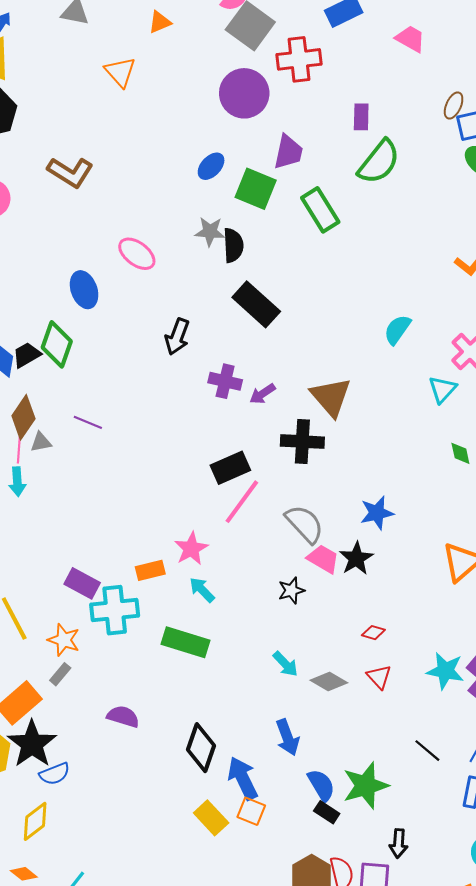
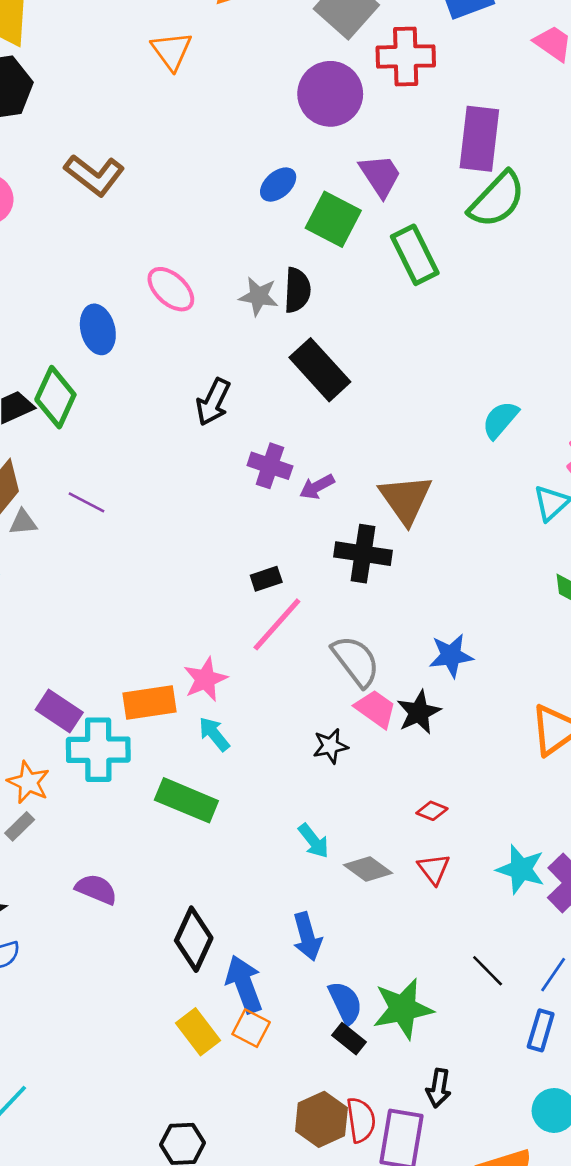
purple rectangle: (361, 117) -> (479, 139), size x1.8
purple trapezoid: (288, 152) -> (380, 176), turned -51
gray star: (210, 232) -> (259, 296), moved
black rectangle: (230, 468) -> (266, 579), size x0.6
orange rectangle: (150, 570) -> (149, 702), size x1.4

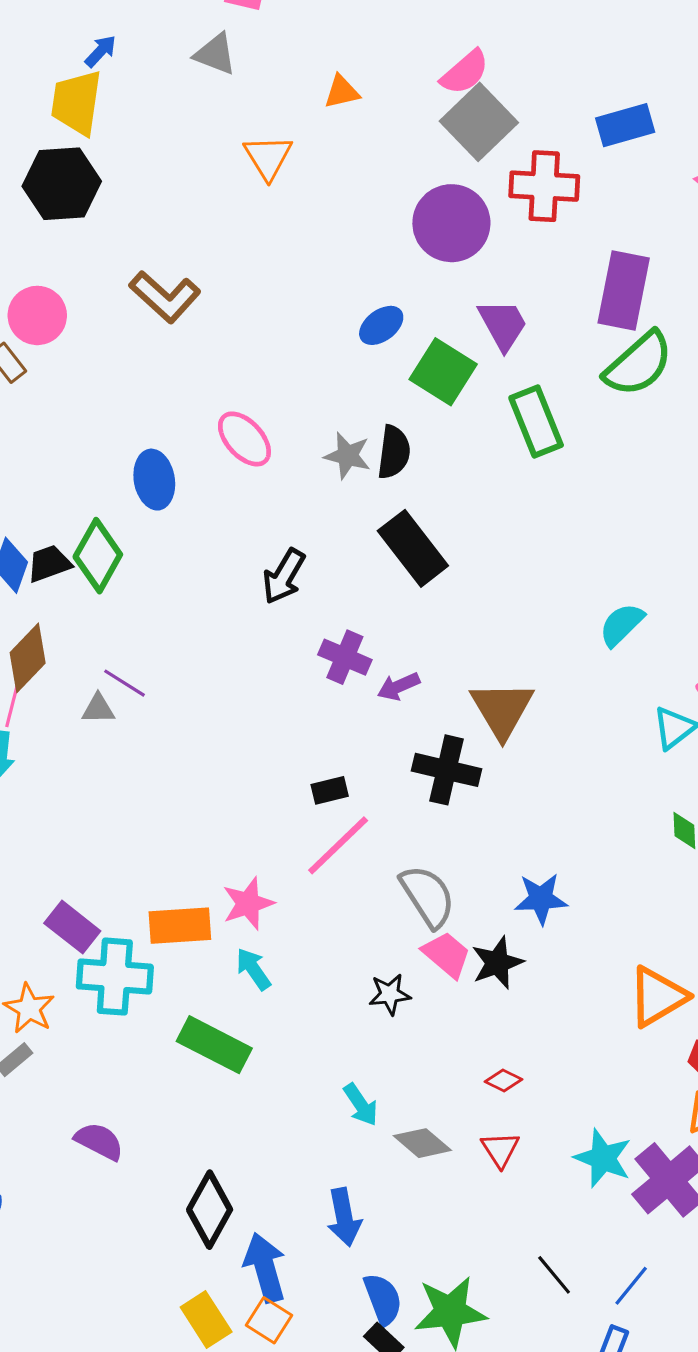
gray triangle: (23, 522) -> (98, 709), moved

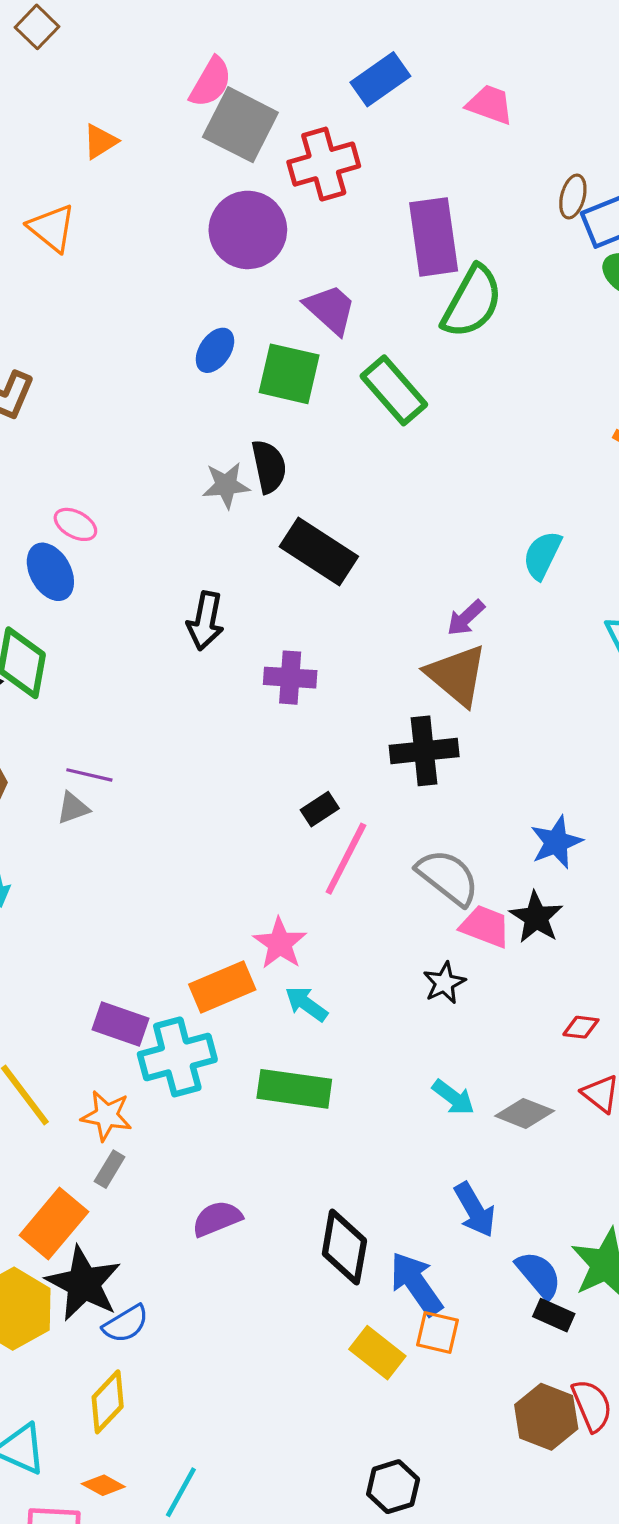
pink ellipse: (244, 439) -> (75, 524), moved, size x0.7
purple arrow: (398, 686) -> (466, 618), moved
purple semicircle: (99, 1141) -> (217, 1219), turned -30

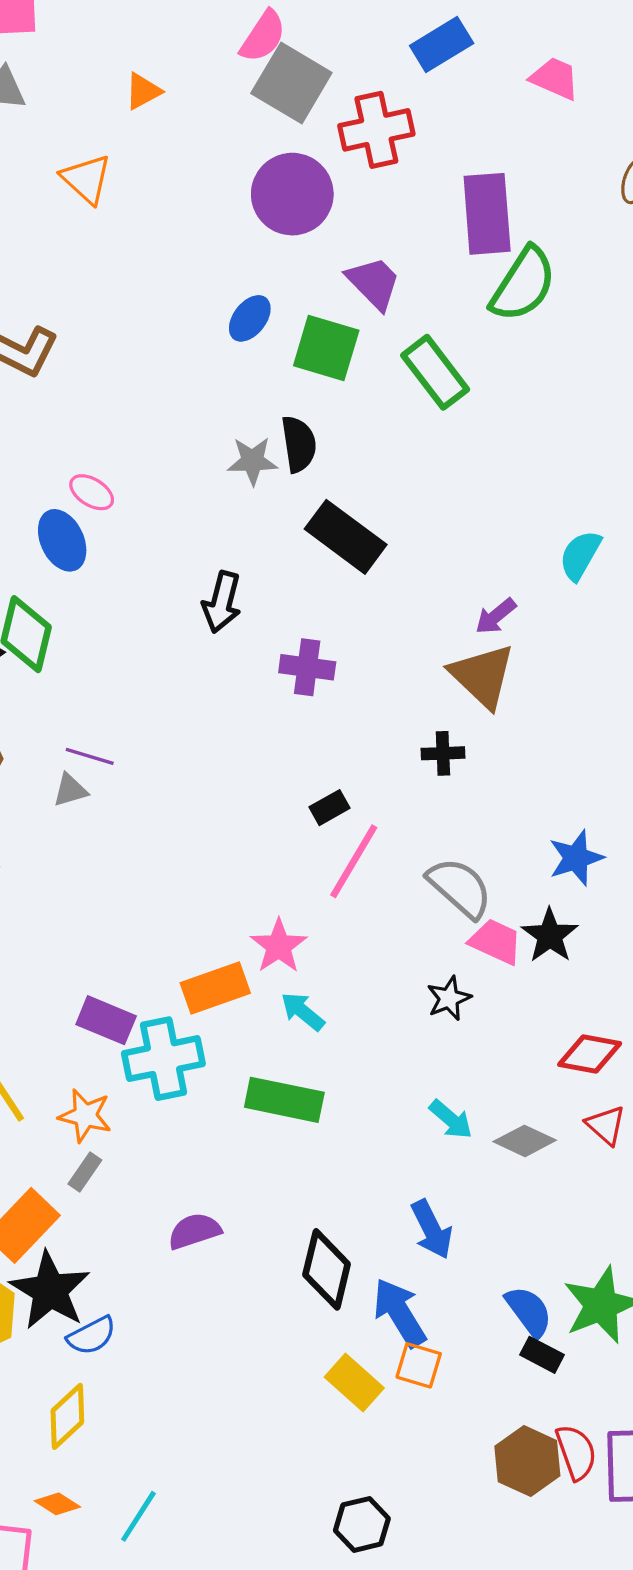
black cross: (424, 751) -> (443, 753), size x0.6
red diamond: (581, 1027) -> (590, 1054), size x1.6
blue arrow: (475, 1210) -> (432, 1229), moved

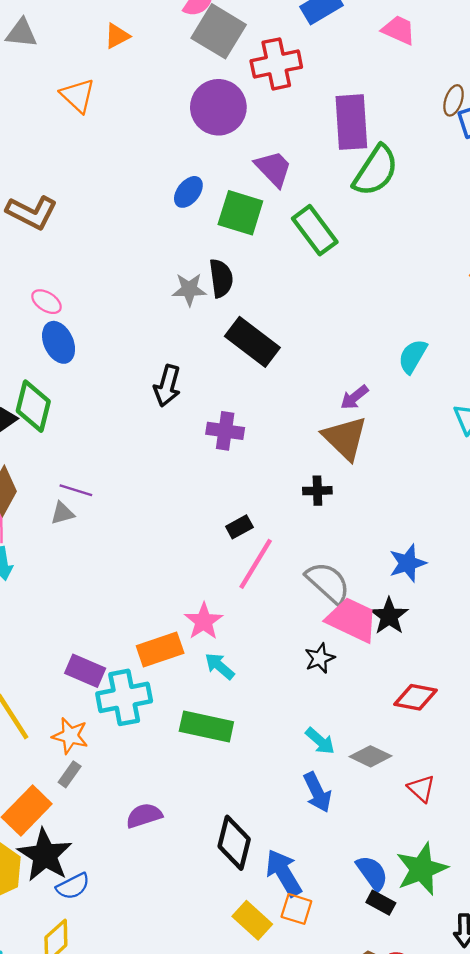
pink ellipse: (92, 492) -> (46, 302), moved
pink trapezoid: (496, 942) -> (352, 620), size x1.4
red triangle: (606, 1125) -> (421, 789), moved
blue arrow: (432, 1229) -> (317, 792), moved

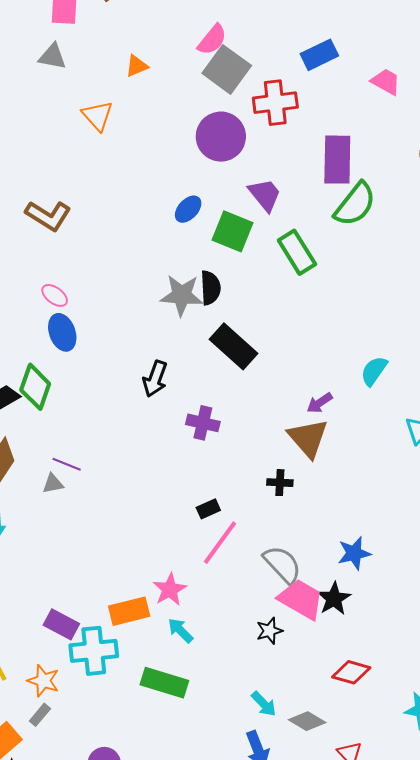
gray star: (189, 289) -> (182, 295), size x1.4

